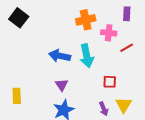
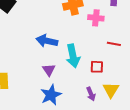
red line: (127, 48) -> (114, 44), moved, turned 40
cyan arrow: (87, 56) -> (73, 56), moved

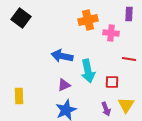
purple triangle: (49, 70) -> (64, 85), turned 40

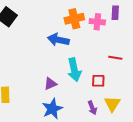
pink cross: (111, 33) -> (97, 22), moved
blue arrow: (62, 56) -> (58, 40), moved

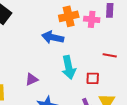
purple triangle: (50, 84) -> (32, 79), moved

